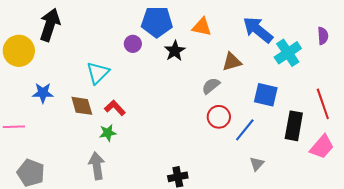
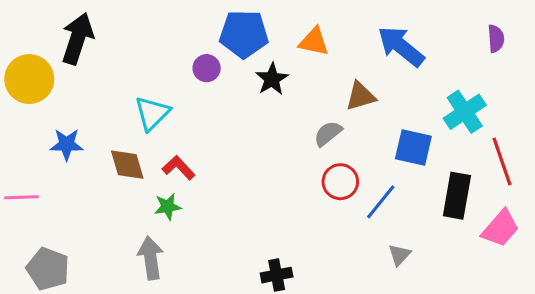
purple semicircle: (323, 36) -> (496, 39), moved
cyan cross: (288, 53) -> (465, 112), moved

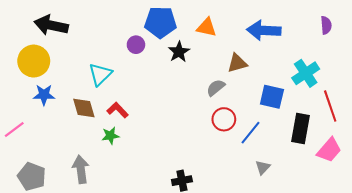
black arrow: (77, 39) -> (51, 25), turned -96
blue arrow: (401, 46) -> (264, 30), turned -36
yellow circle: (29, 79) -> (34, 61), moved
pink line: (21, 197) -> (14, 130), turned -35
gray arrow: (151, 258) -> (81, 169), moved

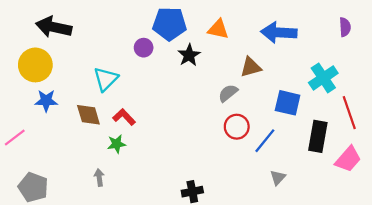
gray arrow: (81, 169) -> (99, 178), moved, size x0.6

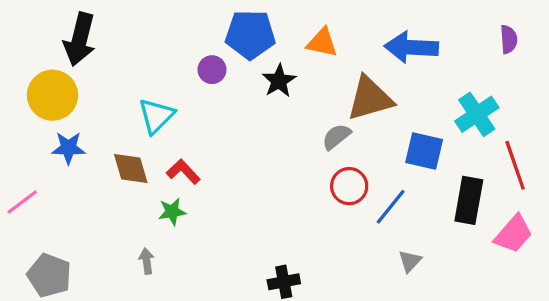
black arrow: (54, 27) -> (80, 39), turned -88
brown triangle: (251, 67) -> (370, 98), size x1.5

